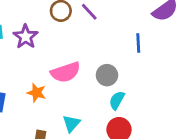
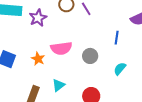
cyan semicircle: (117, 100) -> (120, 69), moved

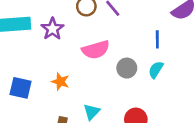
pink semicircle: (61, 48) -> (96, 50), moved
cyan semicircle: (120, 69) -> (156, 70), moved

